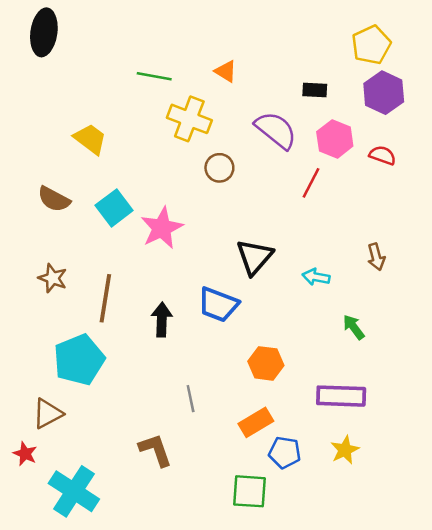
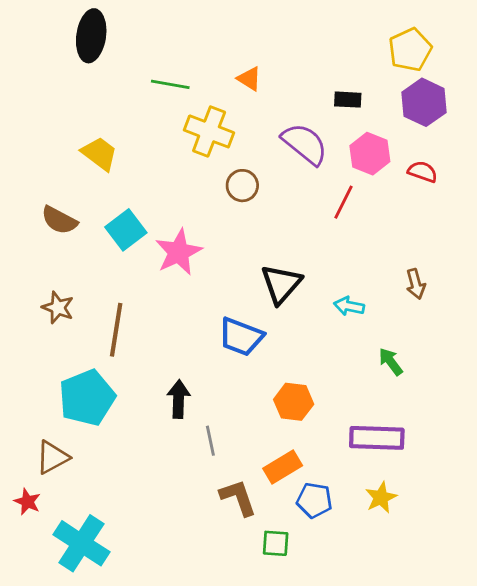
black ellipse: (44, 32) -> (91, 36), moved
black arrow: (162, 320) -> (179, 399), moved
brown L-shape: (155, 450) -> (238, 498), moved
green square: (250, 491) -> (276, 543), size x0.7

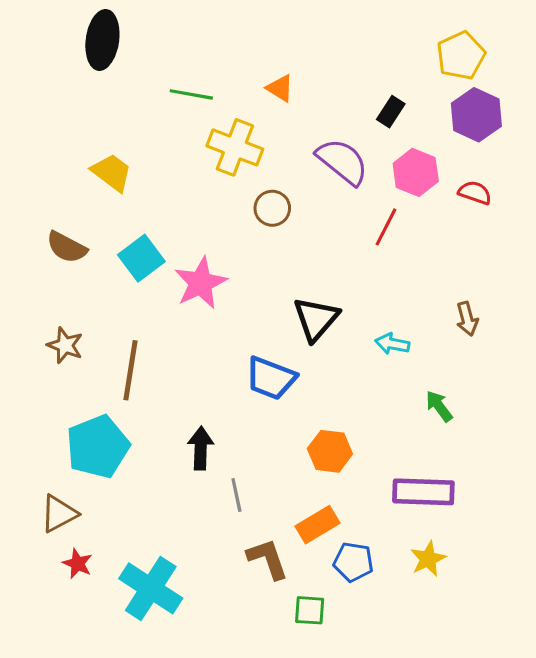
black rectangle: (348, 100) -> (391, 112), turned -60
red star: (27, 502) -> (78, 564), moved
cyan cross: (81, 543) -> (151, 588), moved

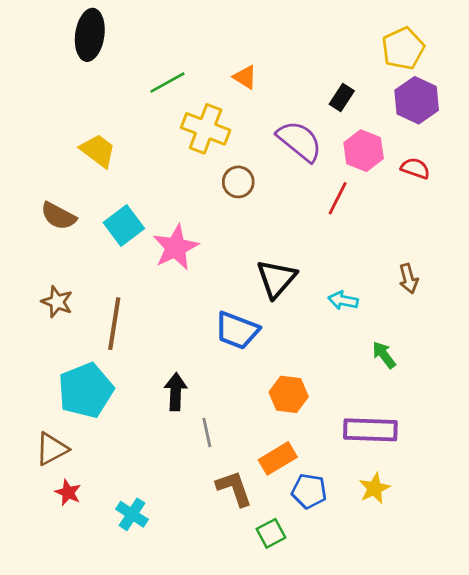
green line: (191, 94) -> (167, 83), turned -39
cyan cross: (151, 588) -> (132, 514), size x0.6
green square: (310, 610) -> (271, 533), turned -32

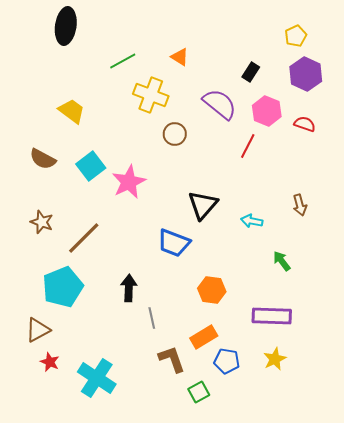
yellow pentagon: (403, 48) -> (296, 36), size x0.7
brown line: (114, 324) -> (84, 238), turned 36
cyan cross: (132, 514) -> (97, 378), size x1.6

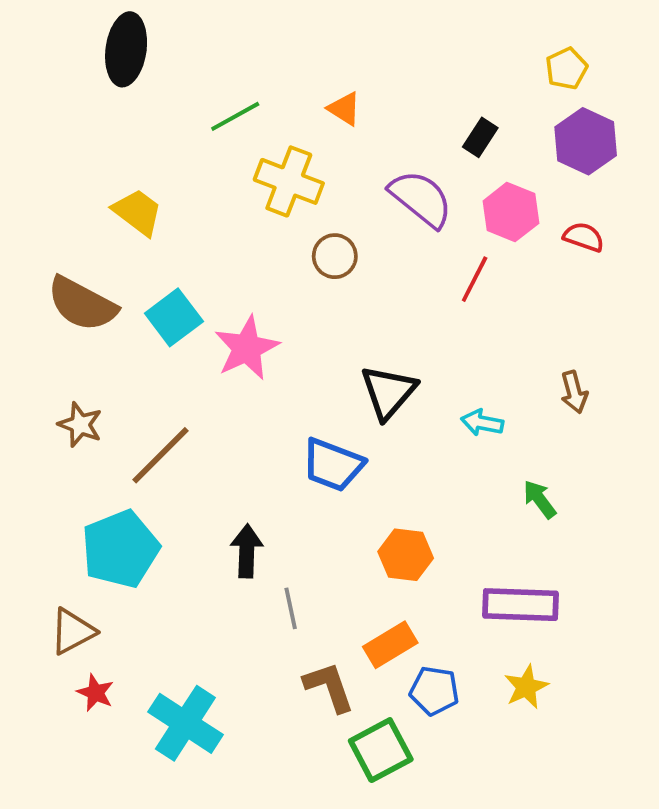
brown semicircle: (43, 159) -> (82, 304), size x1.4
green square: (199, 392) -> (381, 750), size x1.5

